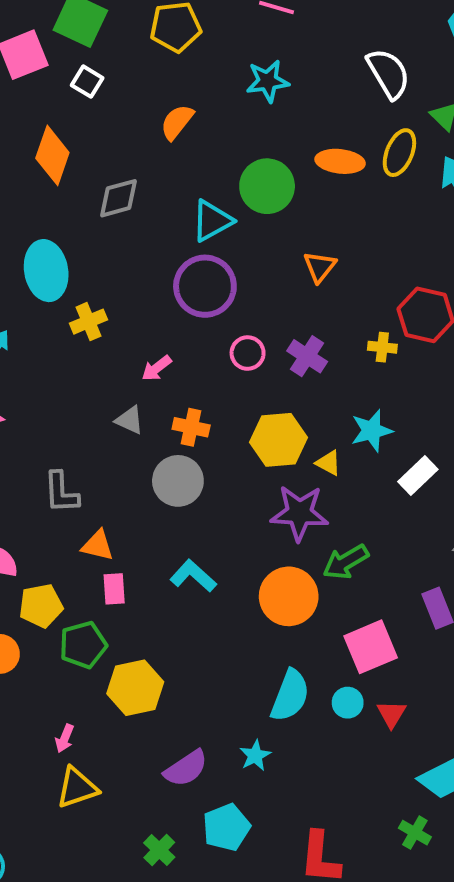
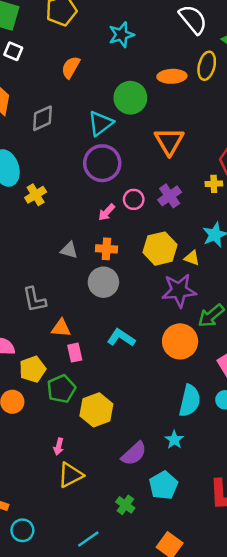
orange triangle: (320, 267) -> (169, 141), size x1.5
purple cross: (307, 356) -> (170, 196), turned 30
pink arrow: (157, 368) -> (107, 212), moved

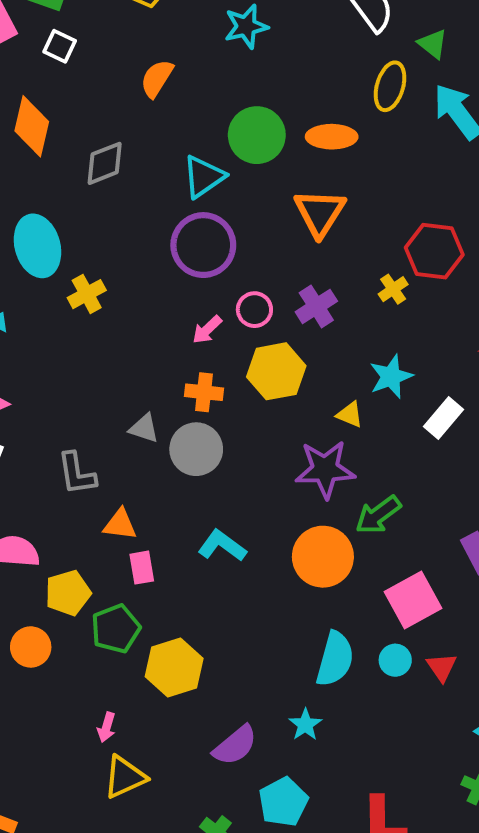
orange ellipse: (172, 76) -> (332, 137), moved
yellow cross: (214, 184) -> (393, 289), turned -35
yellow hexagon: (160, 249) -> (276, 371), moved
gray triangle: (69, 250) -> (144, 428), moved

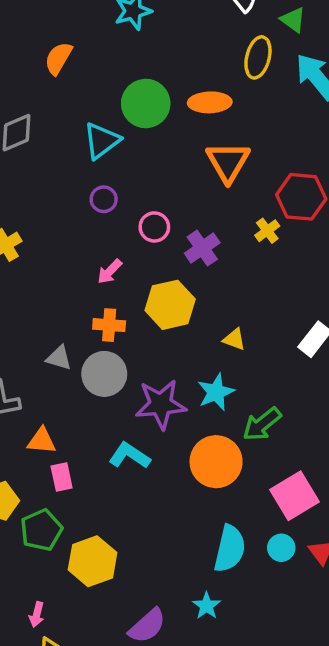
orange triangle: (320, 213) -> (228, 162), moved
purple circle: (203, 245) -> (104, 199), size x0.5
pink circle: (254, 310) -> (154, 227), moved
cyan star: (391, 377) -> (216, 392), moved
purple star: (325, 469) -> (161, 404), moved

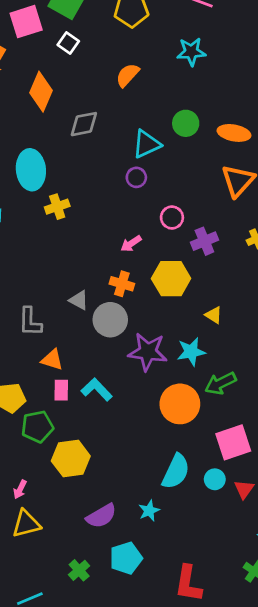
green circle: (146, 104) -> (186, 123), size x0.7
purple circle: (104, 199) -> (136, 177), moved
cyan L-shape: (130, 456) -> (97, 389), moved

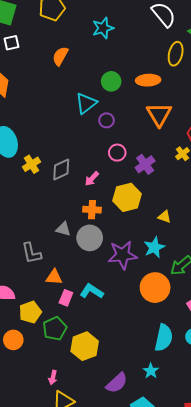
white square: (68, 43) -> (12, 43), turned -35
gray diamond: (84, 124) -> (61, 169), moved
purple circle: (136, 177) -> (107, 120), moved
pink rectangle: (61, 390) -> (66, 298), turned 35

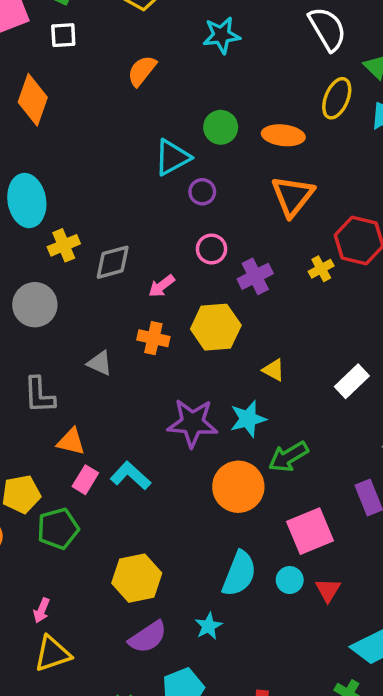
gray circle: (90, 238) -> (35, 305), moved
yellow hexagon: (85, 346) -> (137, 578), moved

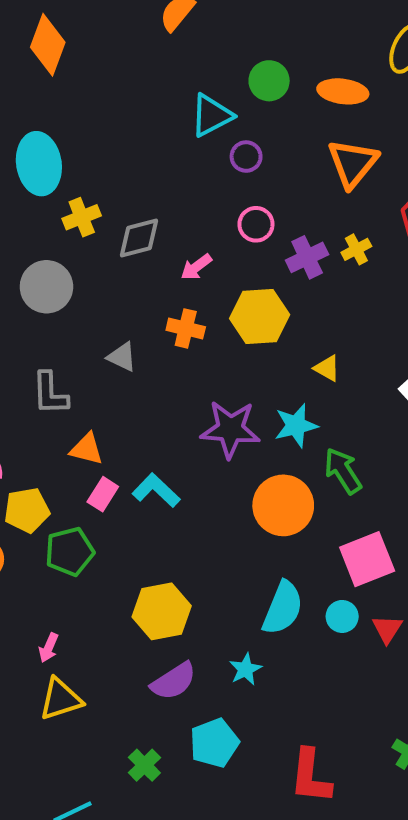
yellow cross: (321, 269) -> (356, 249), moved
green arrow: (288, 457) -> (343, 471), turned 87

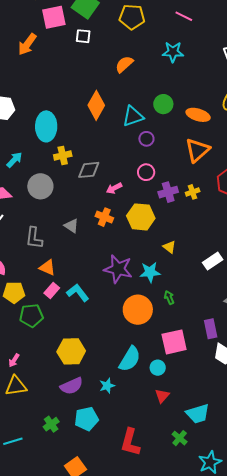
orange diamond: (48, 45) -> (96, 105), moved
green arrow: (343, 471) -> (169, 298), size x0.6
red triangle: (387, 629) -> (162, 396), moved

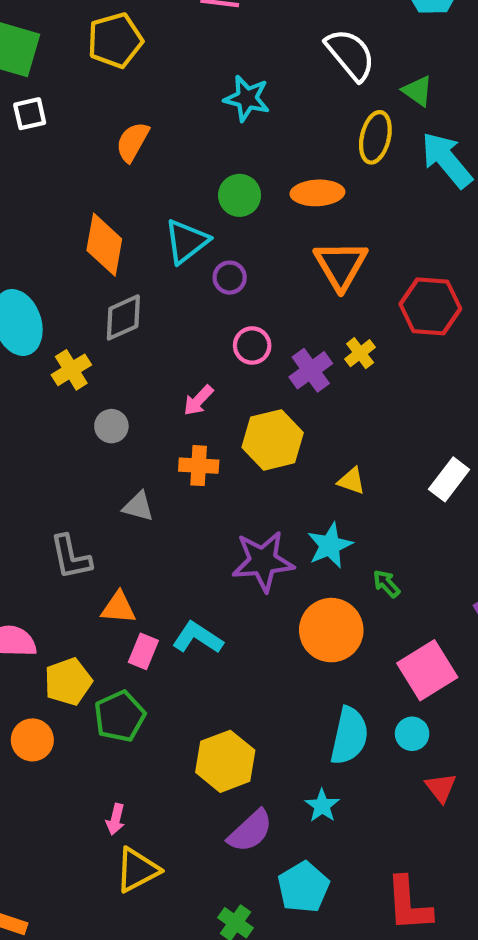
cyan star: (173, 52) -> (247, 98), moved, turned 30
gray diamond: (89, 170) -> (123, 317), moved
gray circle: (40, 186) -> (111, 426), moved, size x0.6

